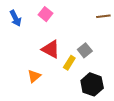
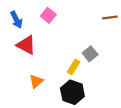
red triangle: (51, 49) -> (26, 45), moved
black hexagon: (92, 84) -> (72, 92), moved

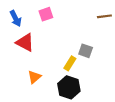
pink square: (48, 15) -> (46, 14), turned 32
gray square: (90, 54) -> (86, 51), turned -32

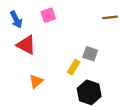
black hexagon: (69, 87) -> (89, 92), moved

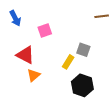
pink square: (48, 15) -> (45, 30), moved
red triangle: (26, 45) -> (25, 55), moved

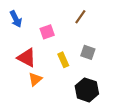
brown line: (102, 16) -> (80, 17), moved, turned -48
yellow rectangle: (68, 62) -> (63, 60), moved, turned -56

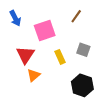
pink square: (47, 32) -> (45, 30), size x1.5
red triangle: (27, 58) -> (25, 55), turned 36

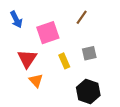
gray square: (83, 50) -> (89, 53), turned -32
orange triangle: (34, 75) -> (36, 81), turned -32

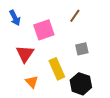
yellow rectangle: (64, 61) -> (57, 69), moved, size x1.5
orange triangle: (36, 81) -> (32, 82), moved

